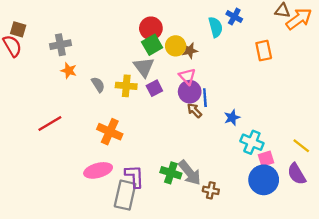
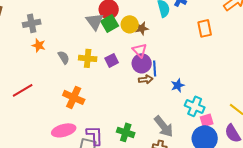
gray triangle: (144, 67) -> (95, 21), moved
brown arrow: (194, 110) -> (146, 79), turned 128
gray arrow: (190, 173) -> (164, 126), moved

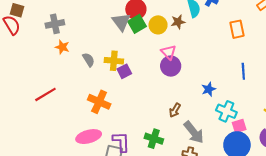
brown star: (142, 28) -> (178, 22), moved
purple square: (112, 60) -> (124, 71), moved
blue line: (155, 68) -> (243, 71), moved
brown arrow: (146, 79) -> (175, 110), moved, turned 128

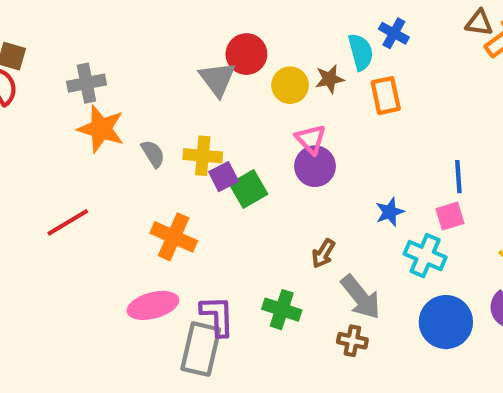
green square: (137, 24) -> (249, 189), moved
orange rectangle: (237, 29) -> (386, 96), moved
orange star: (62, 47) -> (101, 129), size x1.6
pink square: (239, 126) -> (450, 216), moved

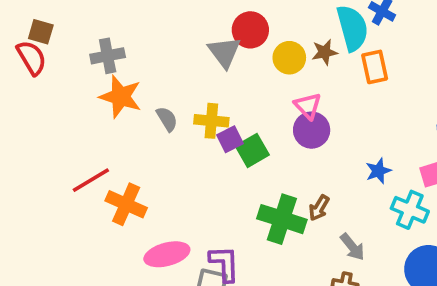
cyan semicircle: (361, 52) -> (352, 28), size x1.4
orange cross: (174, 237) -> (126, 204), moved
gray arrow: (361, 297) -> (352, 247), size x0.7
green cross: (282, 310) -> (282, 219), moved, size x1.4

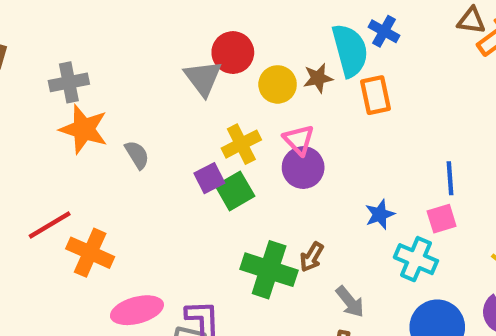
yellow cross: (211, 121) -> (241, 144), moved, turned -32

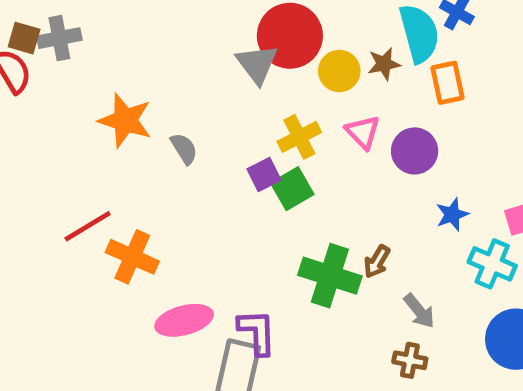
red circle: (233, 53) -> (290, 36), size x1.4
gray cross: (69, 82) -> (59, 38), moved
purple circle: (303, 168) -> (415, 151), moved

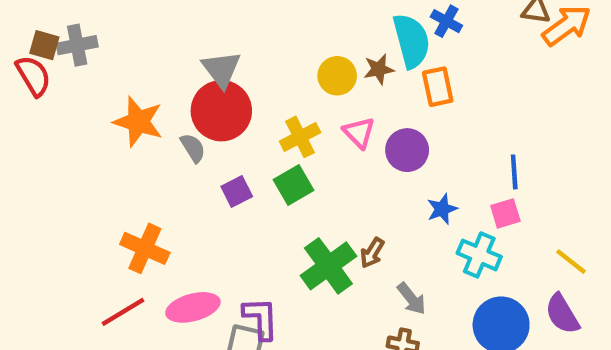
red circle: (290, 36) -> (221, 111), moved
gray triangle: (257, 64) -> (221, 69), moved
purple square: (264, 174) -> (237, 192), moved
red line: (88, 226) -> (123, 312), moved
green cross: (330, 276) -> (328, 266), turned 36

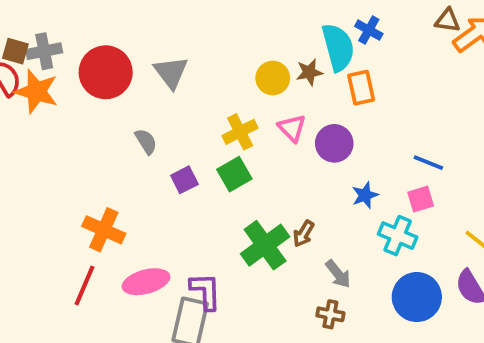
red circle: (221, 111) -> (106, 72), moved
orange star: (138, 122) -> (36, 91), moved
blue line: (514, 172) -> (428, 163), turned -64
red line: (123, 312) -> (84, 286), turned -36

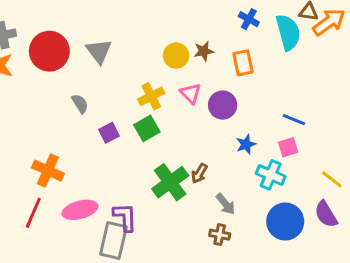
cyan semicircle: (338, 47) -> (288, 32), moved

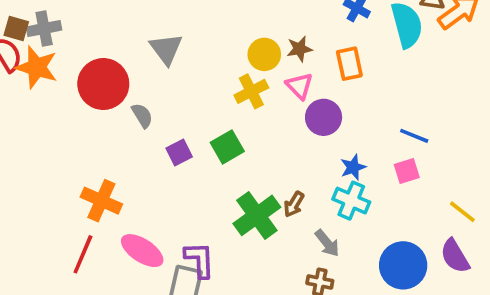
red circle: (49, 51) -> (103, 84), moved
pink triangle: (191, 93) -> (299, 86), moved
yellow cross: (151, 96) -> (251, 91), moved
cyan cross: (271, 175) -> (351, 201), moved
pink ellipse: (80, 210) -> (142, 251), turned 48

